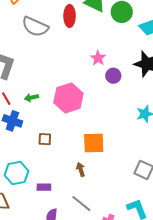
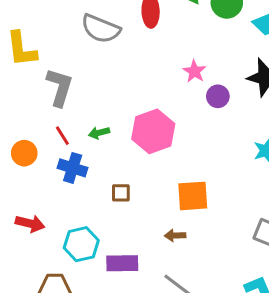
brown arrow: (81, 170) -> (175, 236), turned -72
purple rectangle: (44, 187) -> (122, 263), size x1.5

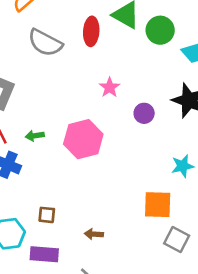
pink star: (194, 71) -> (110, 87), moved
brown square: (121, 193) -> (47, 215), moved
orange square: (193, 196) -> (158, 205), moved

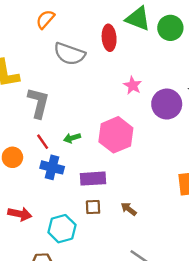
purple circle: (144, 113) -> (167, 104), size x1.6
brown arrow: (94, 234) -> (129, 209), moved, turned 42
purple rectangle: (44, 254) -> (93, 179), moved

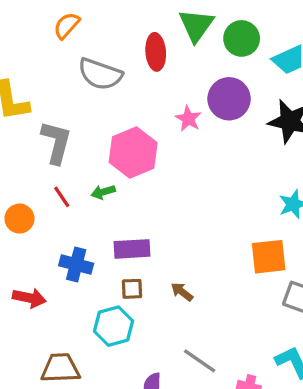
green triangle: (138, 19) -> (196, 25), turned 44
purple circle: (167, 104) -> (229, 99), moved
pink hexagon: (116, 135) -> (133, 152), moved
blue cross: (52, 167) -> (76, 264), moved
cyan hexagon: (62, 229) -> (114, 326), moved

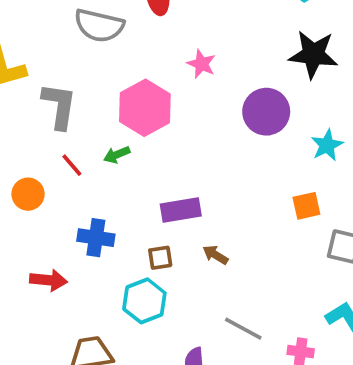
purple circle: (229, 99) -> (266, 112), moved
purple rectangle: (132, 249) -> (181, 210), moved
orange square: (269, 257) -> (306, 206), size x0.7

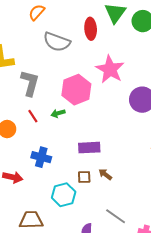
pink star: (201, 64) -> (110, 69), size x1.8
brown square: (160, 258) -> (84, 177), moved

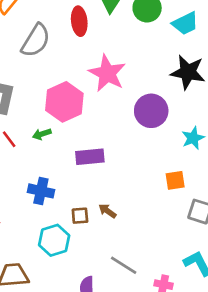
gray semicircle: (57, 42) -> (36, 40), turned -76
purple rectangle: (89, 148) -> (90, 157), moved
blue cross: (41, 157) -> (41, 191), moved

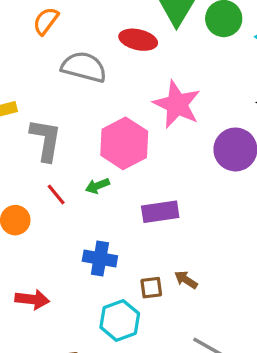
red ellipse: (79, 21) -> (138, 40), turned -68
gray semicircle: (36, 40) -> (84, 67), turned -104

